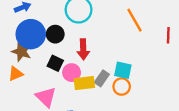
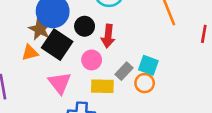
black circle: (55, 34) -> (85, 26), moved
black square: (55, 63) -> (57, 45), moved, size x1.6
yellow rectangle: (84, 83) -> (102, 86), moved

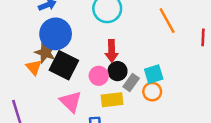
black circle: (85, 26) -> (118, 71), moved
orange triangle: (30, 53) -> (34, 67), moved, turned -49
cyan square: (148, 65) -> (154, 74), turned -30

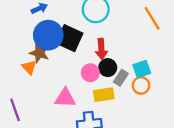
black square: (64, 65) -> (69, 38), moved
pink triangle: (71, 102) -> (65, 98), turned -40

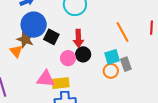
orange line: (152, 18) -> (122, 32), moved
black square: (69, 38) -> (51, 37), moved, size x0.7
gray rectangle: (121, 78) -> (126, 64), moved, turned -56
yellow rectangle: (104, 95) -> (61, 83), moved

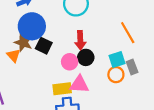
black square: (51, 37) -> (44, 46), moved
pink triangle: (46, 79) -> (79, 84), moved

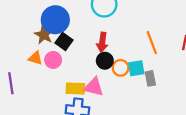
orange triangle: (14, 55) -> (35, 58), moved, turned -40
pink circle: (70, 62) -> (53, 60), moved
orange circle: (116, 75) -> (121, 68), moved

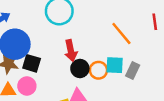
cyan square: (136, 68) -> (115, 65), turned 30
gray rectangle: (150, 78) -> (133, 71), turned 56

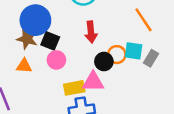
black circle: (80, 69) -> (104, 62), moved
pink circle: (27, 86) -> (56, 60), moved

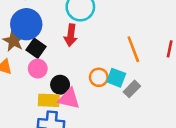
red arrow: (91, 32) -> (71, 35), moved
black circle: (104, 62) -> (60, 85), moved

